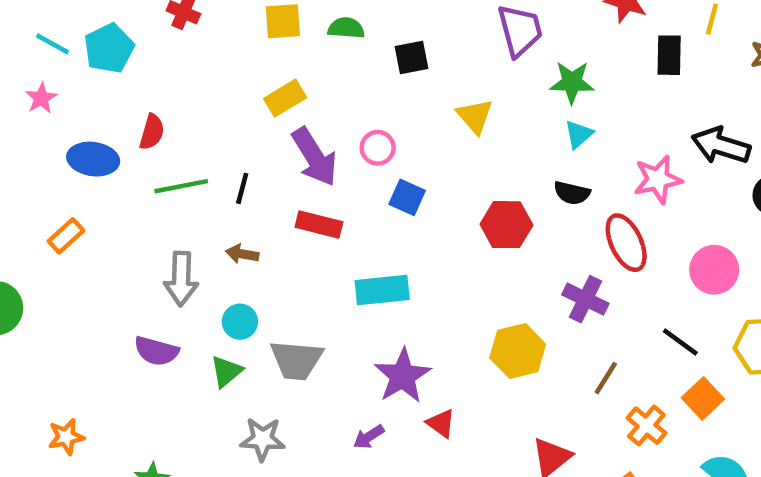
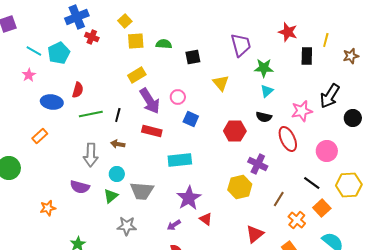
black arrow: (721, 145) -> (330, 96), turned -75
purple cross: (585, 299) -> (258, 164), moved
orange star: (66, 437) -> (48, 208), moved

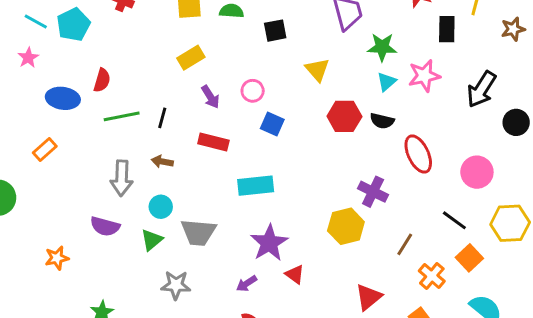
purple arrow: (150, 101) -> (210, 97), size x0.6
pink star: (302, 111) -> (424, 76), moved
red hexagon: (235, 131) -> (344, 116), moved

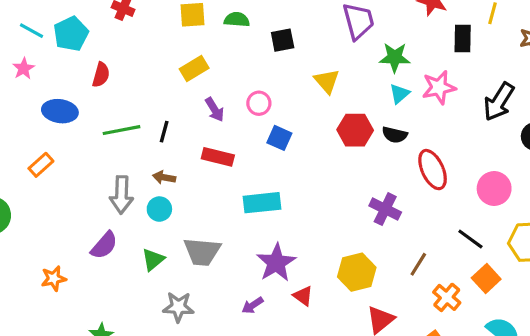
red semicircle: (102, 80) -> (101, 75), moved
cyan circle: (161, 207) -> (159, 209), moved
purple semicircle: (105, 226) -> (104, 245), turned -64
yellow hexagon: (346, 226) -> (357, 272), moved

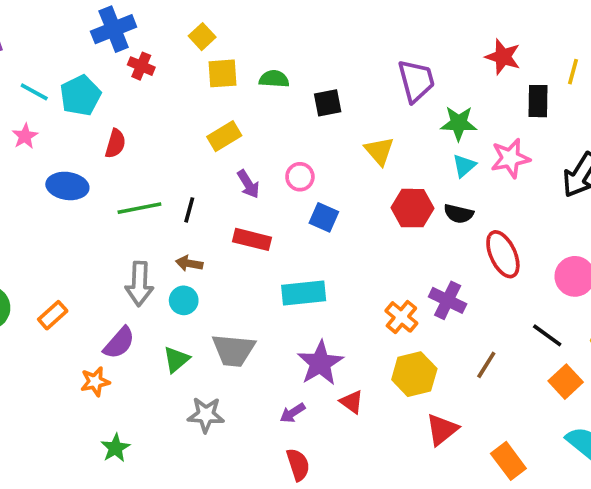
orange rectangle: (41, 165) -> (53, 315), moved
orange star: (54, 278) -> (95, 382), moved
orange cross: (447, 297) -> (401, 317), moved

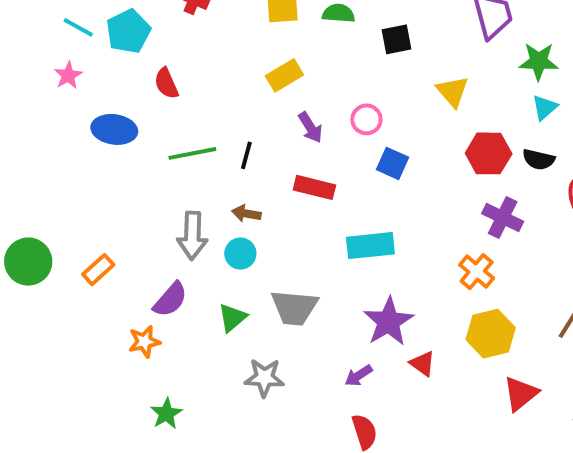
red semicircle: (115, 144) -> (166, 83), turned 140
purple cross: (448, 300) -> (503, 217), moved

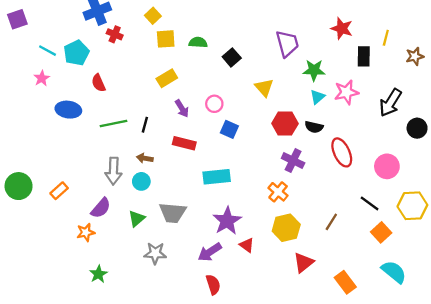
black square: (397, 39) -> (232, 57), turned -30
purple arrow: (358, 376) -> (210, 252), size x1.5

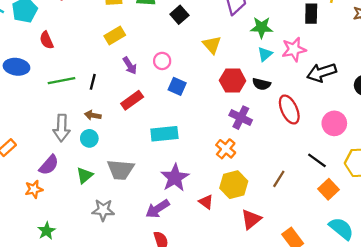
black arrow: (390, 103) -> (322, 73), moved, turned 40
red rectangle: (184, 143) -> (132, 100), turned -50
red triangle: (247, 245) -> (206, 202), moved

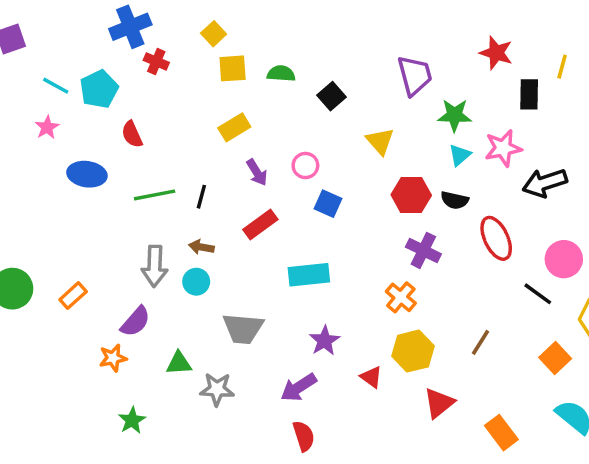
black line: (317, 160) -> (538, 294), moved
green triangle: (85, 175) -> (179, 363), moved, turned 36
purple star: (175, 178) -> (324, 341), size x0.7

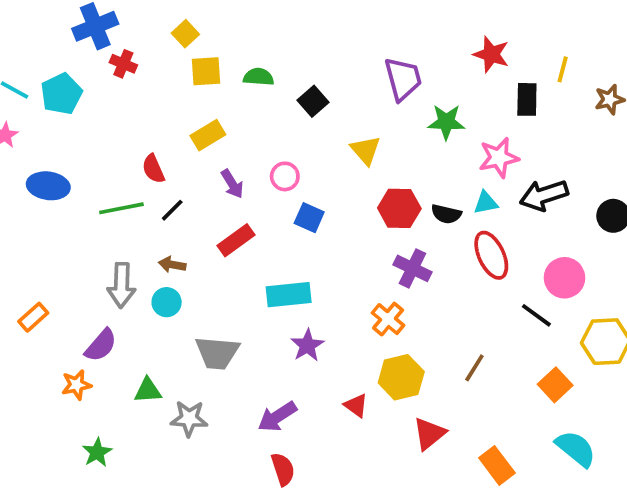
red semicircle: (132, 134) -> (153, 169), moved
cyan triangle: (460, 155) -> (486, 203), moved, turned 30
black line: (201, 197) -> (172, 210), turned 30
purple star: (324, 341) -> (307, 345), moved

